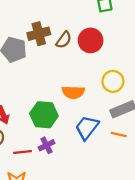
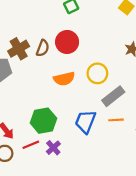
orange semicircle: (73, 92) -> (64, 79), moved
red line: (22, 152) -> (31, 145), moved

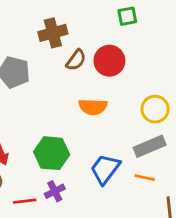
brown cross: (19, 49) -> (53, 33), moved
yellow circle: (97, 73) -> (155, 109), moved
red line: (31, 145) -> (25, 201), moved

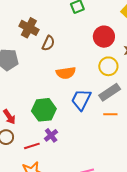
brown cross: (53, 33) -> (29, 28), turned -36
red circle: (109, 61) -> (104, 37), moved
blue trapezoid: (105, 169) -> (81, 100), moved

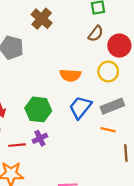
brown semicircle: (48, 43) -> (96, 34), moved
yellow circle: (108, 66) -> (108, 72), moved

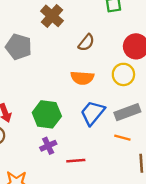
brown semicircle: (96, 34) -> (86, 43), moved
red line: (17, 145) -> (76, 161), moved

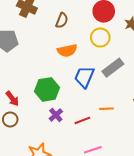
orange line: (122, 138) -> (106, 109), moved

